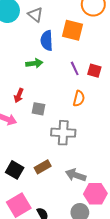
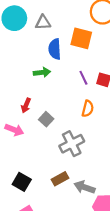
gray triangle: (35, 15) -> (43, 22), turned -42
gray square: (38, 109) -> (46, 119), turned 32
gray cross: (63, 133) -> (72, 144), turned -30
brown rectangle: (43, 167) -> (60, 179), moved

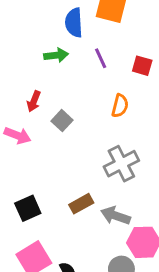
purple line: (83, 78) -> (101, 58), moved
gray cross: (72, 144) -> (121, 164), moved
black square: (22, 182) -> (28, 208), turned 36

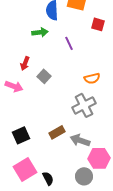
purple line: (101, 58) -> (69, 43), moved
red square: (142, 66) -> (98, 24), moved
orange semicircle: (120, 106) -> (92, 78), moved, turned 63

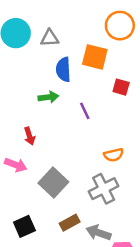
red arrow: (25, 63) -> (30, 136), turned -40
gray square: (44, 76) -> (53, 182), moved, size x1.6

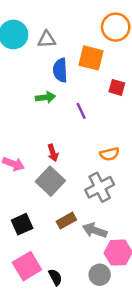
red arrow: (30, 136) -> (53, 153), moved

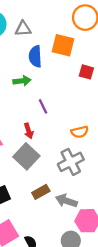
purple line: (81, 111) -> (43, 106), moved

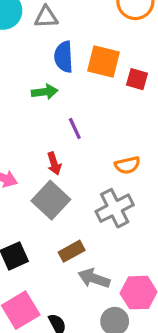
orange square: (63, 45) -> (104, 62), moved
gray arrow: (66, 201) -> (94, 278), moved

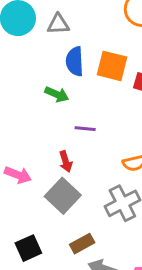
green arrow: (45, 92) -> (57, 94), turned 30
purple line: (75, 129) -> (85, 129), turned -60

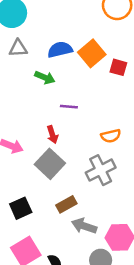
gray triangle: (58, 24) -> (18, 48), moved
blue semicircle: (75, 61) -> (60, 50), turned 80
orange square: (112, 66) -> (92, 53), turned 36

